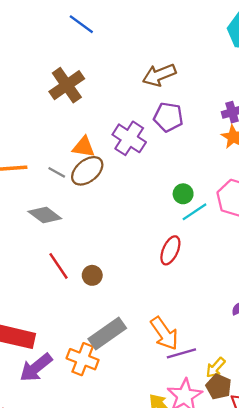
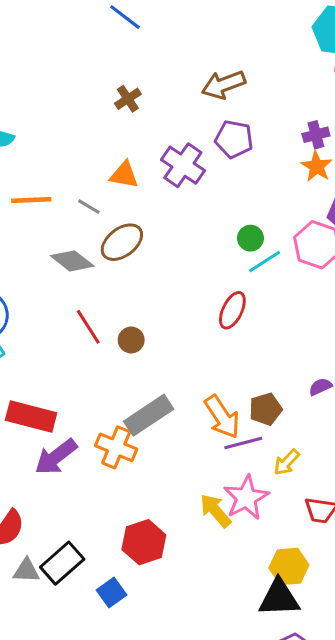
brown cross: (67, 85) -> (128, 99), moved, size x0.6
brown ellipse: (87, 171) -> (122, 242), moved
brown pentagon: (219, 387) -> (266, 409), moved, turned 30

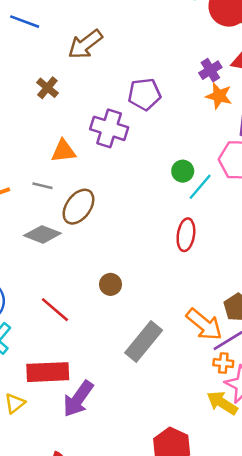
brown arrow: (224, 85) -> (85, 44), moved
red line: (88, 327) -> (55, 310), moved
orange cross: (116, 447) -> (223, 363), moved, size x0.6

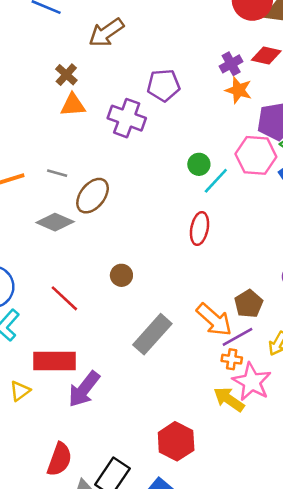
orange triangle: (63, 151) -> (73, 105), moved

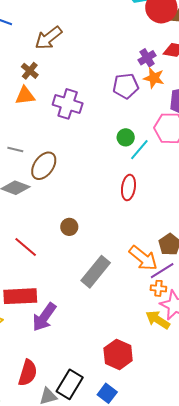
brown cross: (66, 75) -> (30, 71), moved
purple pentagon: (164, 85) -> (126, 86), moved

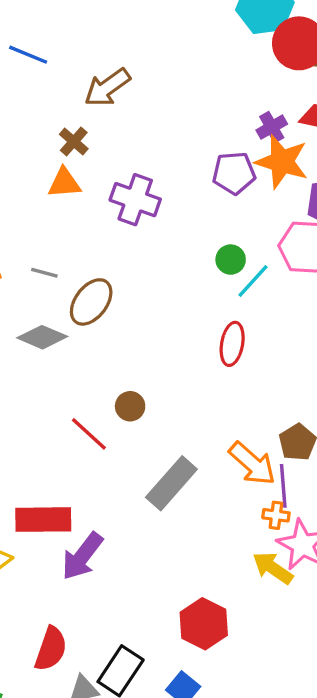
orange star: (154, 78) -> (282, 162), size x1.5
red line: (26, 247) -> (89, 434), moved
purple line: (162, 271) -> (283, 486), turned -65

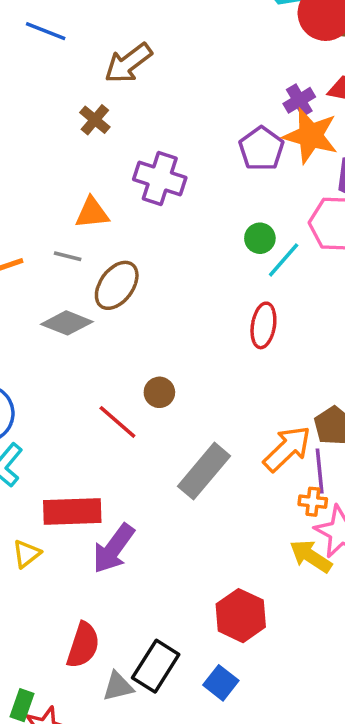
purple pentagon: (234, 173) -> (261, 149), turned -30
orange triangle: (64, 183) -> (92, 213), moved
orange arrow: (252, 464) -> (287, 449), turned -84

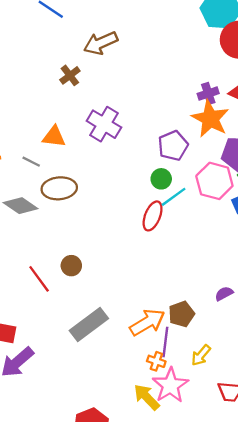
purple pentagon: (261, 149) -> (173, 146), moved
brown ellipse: (117, 285) -> (59, 188), turned 36
red ellipse: (263, 325) -> (153, 216), moved

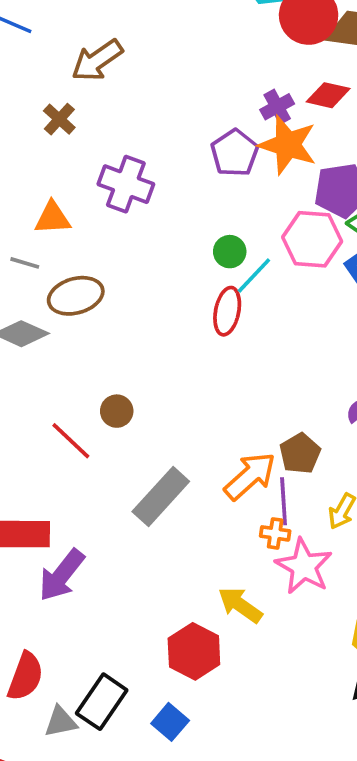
purple pentagon: (173, 146) -> (235, 153), moved
yellow arrow: (147, 397) -> (240, 605), moved

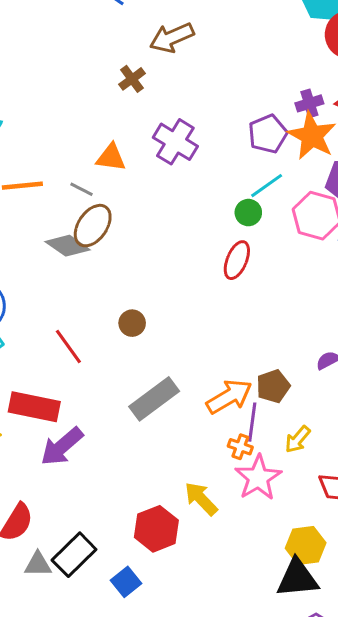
cyan line: (254, 276) -> (267, 186), moved
brown ellipse: (76, 296) -> (93, 226), moved, turned -51
red line: (71, 441) -> (68, 347), moved

